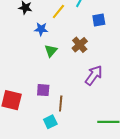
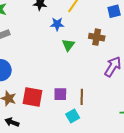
brown cross: (80, 45) -> (97, 37), turned -35
purple square: (43, 90) -> (60, 94), moved

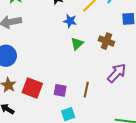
brown line: (82, 97) -> (86, 90), moved

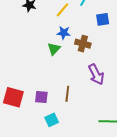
blue star: (70, 21) -> (64, 33), moved
purple arrow: (117, 73) -> (96, 74), turned 115

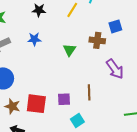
blue square: (103, 19) -> (115, 26), moved
blue star: (64, 33) -> (34, 39), moved

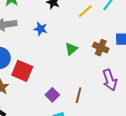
purple square: (64, 99) -> (52, 95), turned 32
red square: (36, 104) -> (22, 71), moved

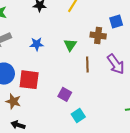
blue star: (41, 29) -> (37, 44), moved
brown line: (79, 95) -> (87, 64), moved

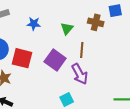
purple arrow: (116, 64) -> (80, 74), moved
purple square: (65, 94) -> (55, 60), moved, size x1.5

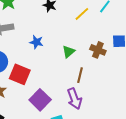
purple square: (55, 60) -> (40, 100), moved

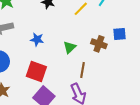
red square: (20, 74) -> (36, 71), moved

